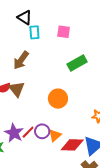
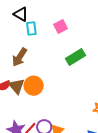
pink square: (64, 32) -> (61, 27), turned -32
orange circle: (58, 99) -> (34, 86), moved

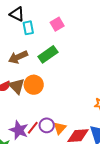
brown arrow: (20, 57) -> (18, 57), turned 36
green rectangle: (76, 57) -> (48, 54), moved

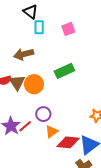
green rectangle: (48, 54) -> (64, 71), moved
purple circle: (47, 125) -> (43, 114), moved

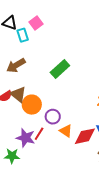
pink square: (68, 29) -> (36, 23), moved
orange circle: (34, 84) -> (32, 105), moved
orange triangle: (52, 132) -> (66, 131), turned -32

